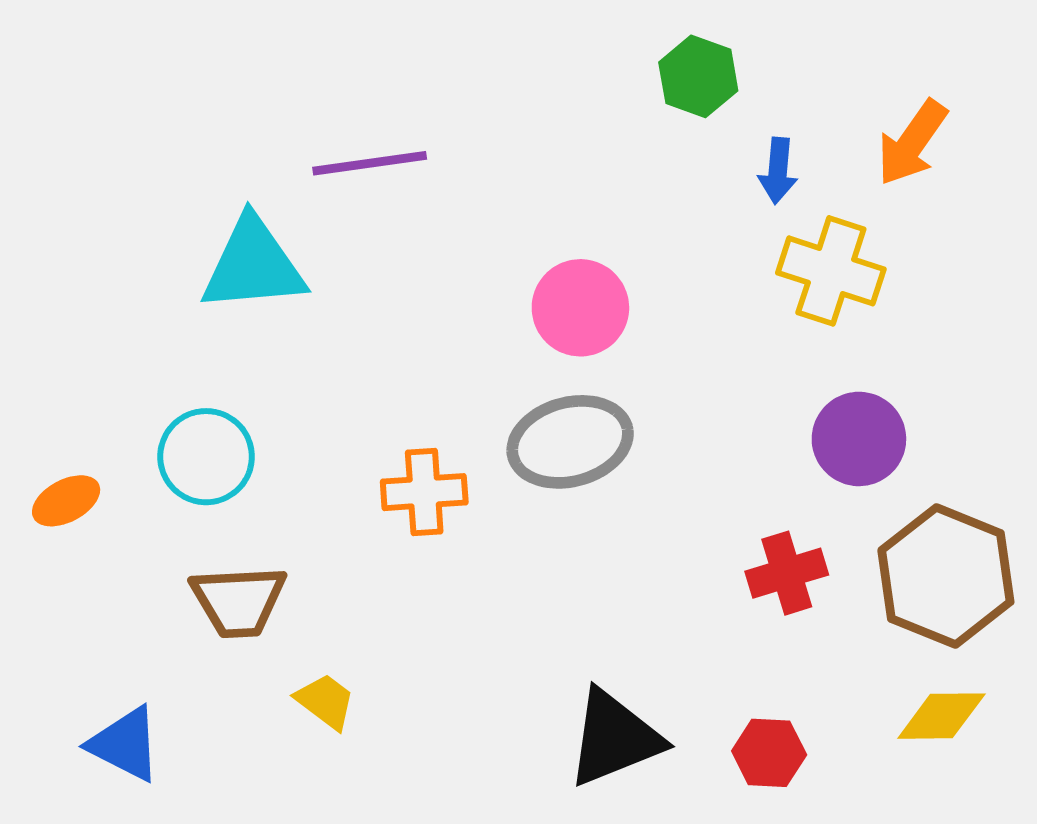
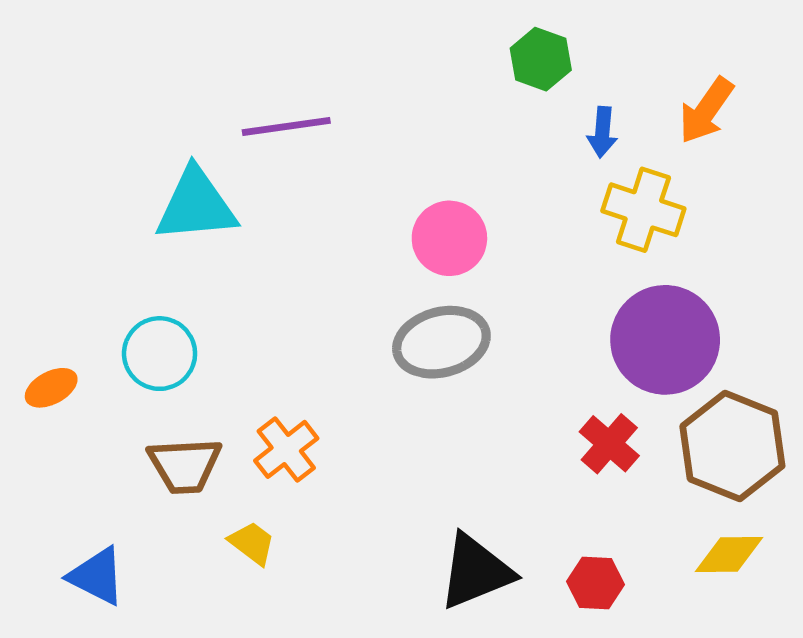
purple circle: (859, 439) -> (665, 340), size x1.5
orange cross: (424, 492) -> (286, 449), moved, turned -34
red cross: (787, 573) -> (609, 444), turned -32

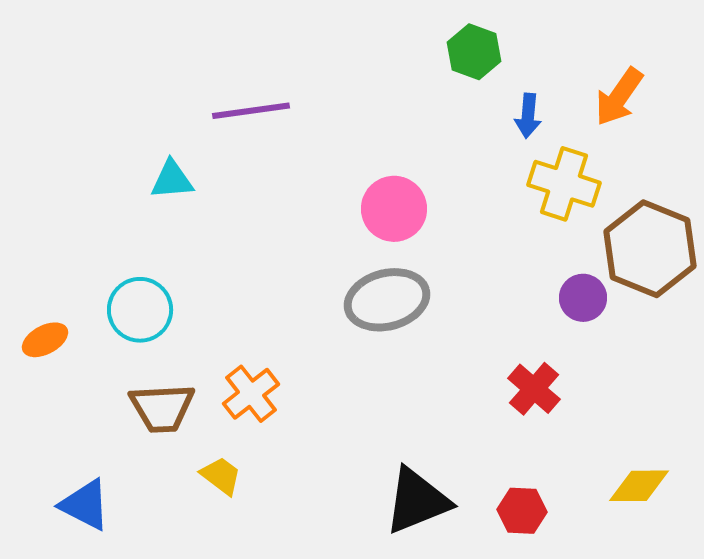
cyan triangle: (196, 205) -> (172, 180), size x0.6
purple circle: (665, 340) -> (583, 298), size x0.5
brown hexagon: (732, 446) -> (650, 249), moved

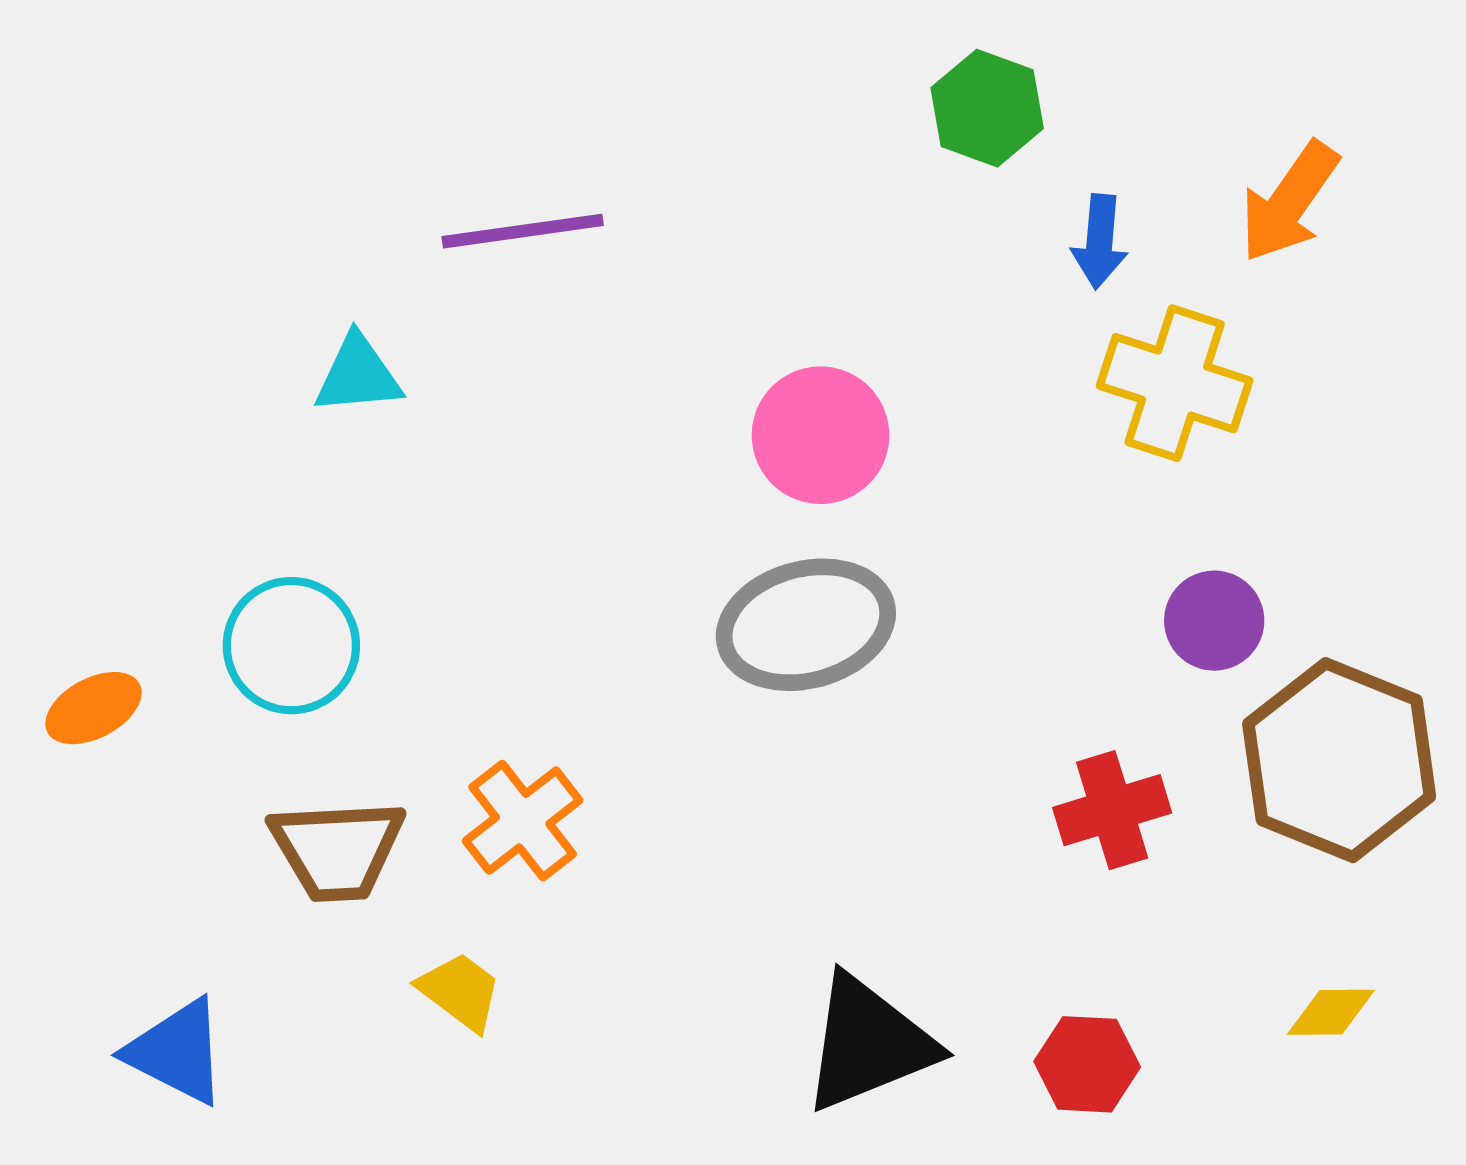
brown hexagon: (650, 249) -> (1339, 760), moved
red cross: (534, 389) -> (1112, 810), turned 32
yellow diamond: (639, 486) -> (1331, 1012), size x0.7

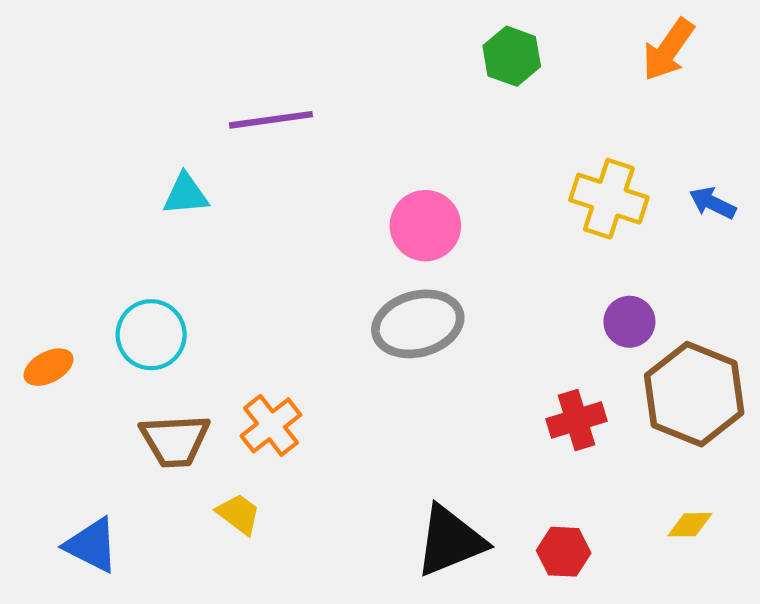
orange arrow: (1289, 202) -> (668, 50), moved
blue arrow: (1100, 241) -> (713, 203), moved, turned 111

